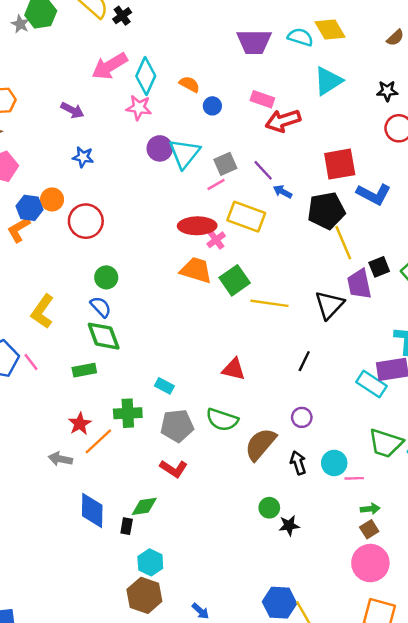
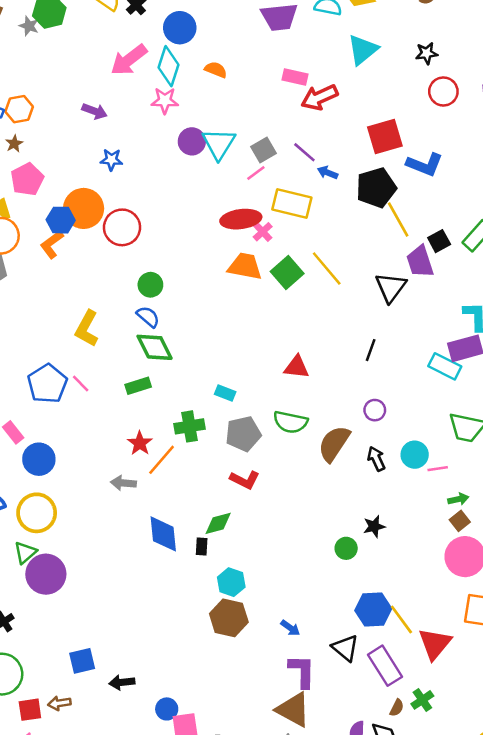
blue circle: (212, 106) -> (180, 28), moved, size x1.6
orange circle: (52, 199) -> (84, 208), size x1.6
yellow line: (269, 303) -> (327, 268), moved, turned 48
green circle: (269, 508) -> (346, 548), moved

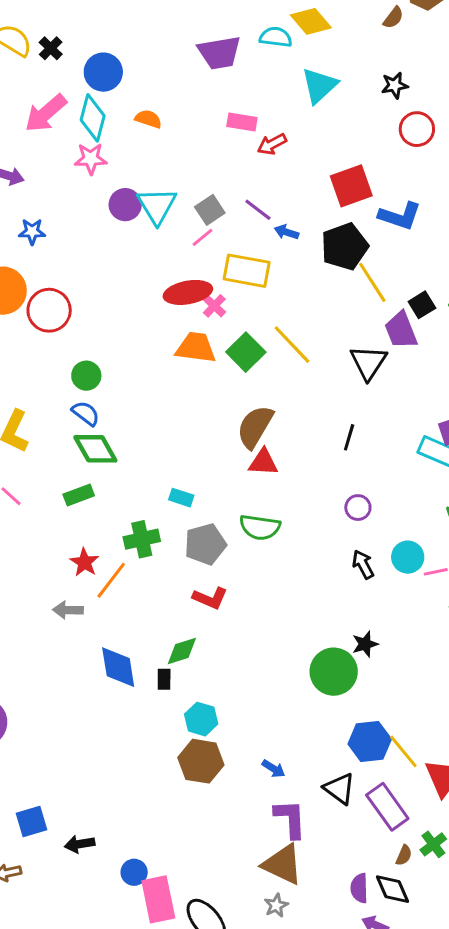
red arrow: (319, 97) -> (272, 144), size x0.7
brown semicircle: (334, 444) -> (255, 427), moved
green circle: (346, 548) -> (334, 672), size x1.8

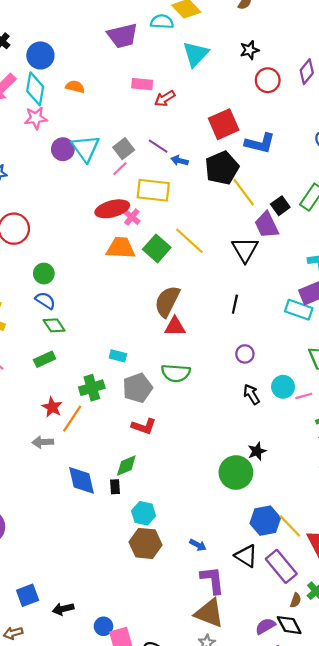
green diamond: (95, 449) -> (54, 325), size x0.7
purple semicircle: (359, 888) -> (265, 626), turned 66

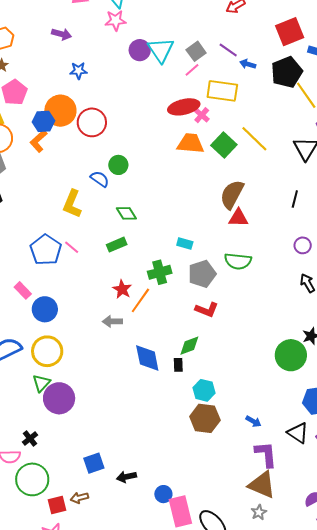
blue semicircle: (45, 300) -> (100, 179), moved

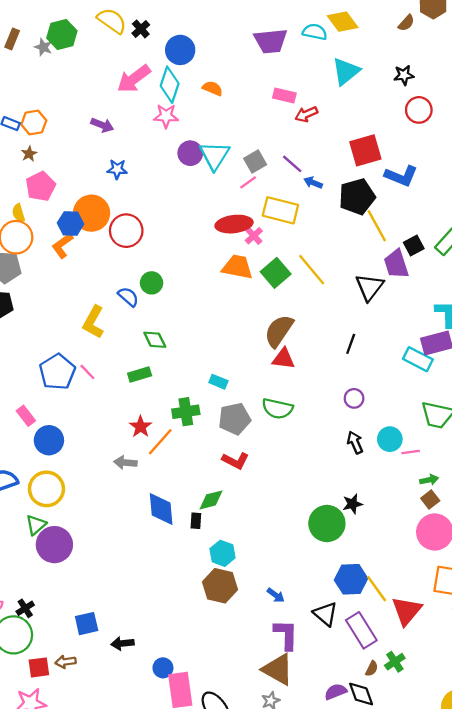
black cross: (30, 438) -> (25, 608), moved

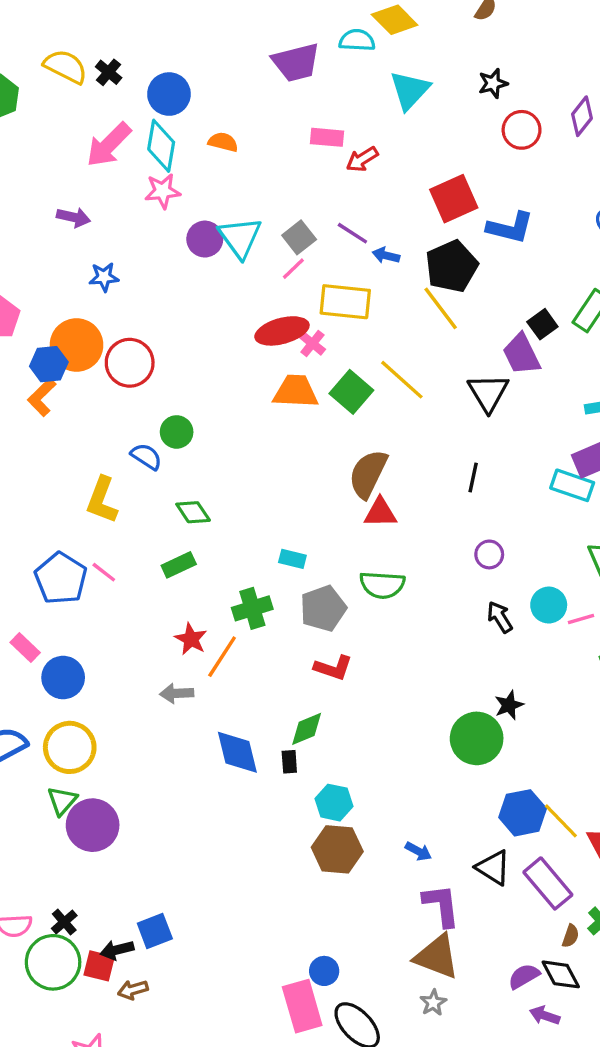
yellow line: (377, 226) -> (441, 308), moved
black arrow: (122, 643) -> (117, 950), moved
red square: (39, 667) -> (99, 966), moved, turned 30
blue circle: (163, 668) -> (324, 971), moved

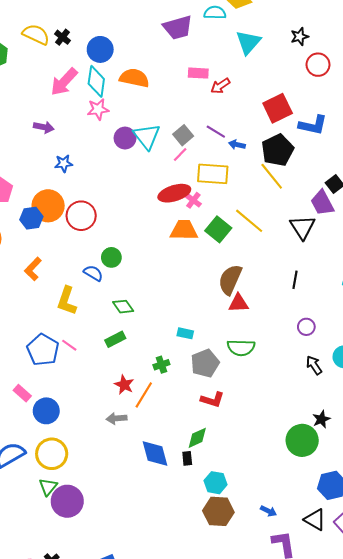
orange semicircle: (223, 142) -> (134, 78), size x1.6
orange L-shape: (42, 397) -> (33, 269), moved
green cross: (252, 608) -> (161, 365), size x0.7

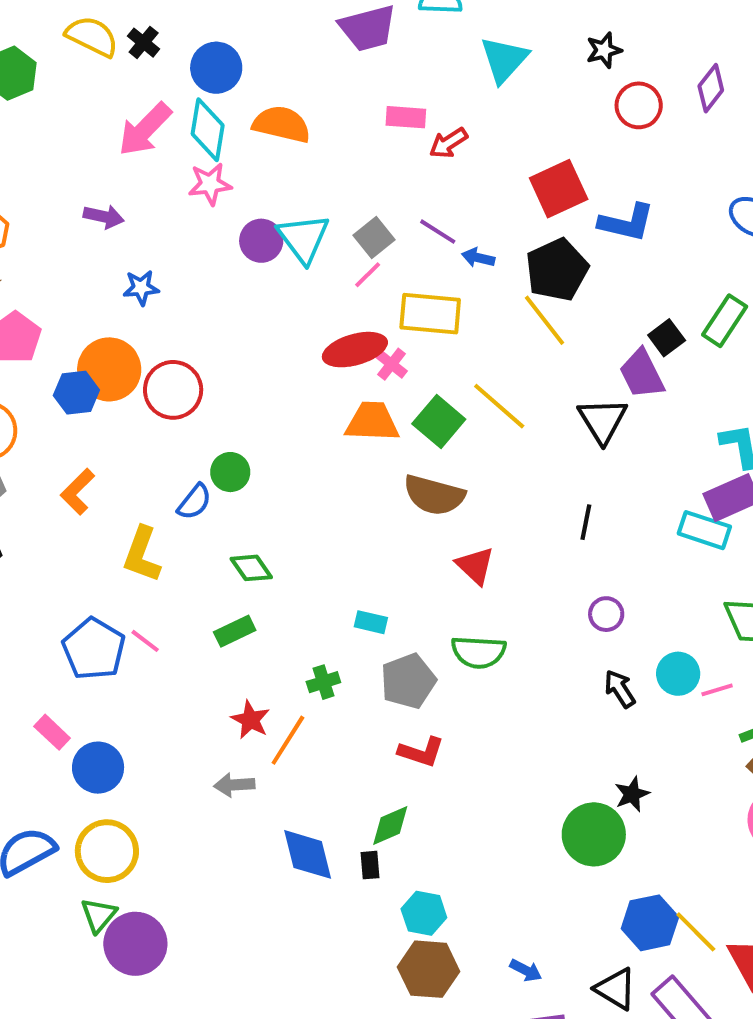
blue semicircle: (93, 273) -> (194, 502), turned 96
brown semicircle: (230, 280) -> (434, 495), moved, turned -100
red triangle: (238, 303) -> (475, 566), turned 45

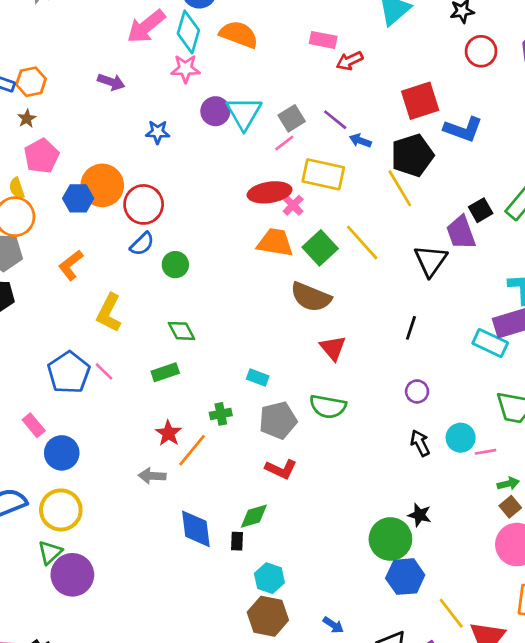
blue star: (141, 288) -> (158, 132), moved
blue semicircle: (194, 502) -> (142, 244), moved
black star: (632, 794) -> (420, 515), turned 30
blue hexagon: (650, 923) -> (405, 577), moved

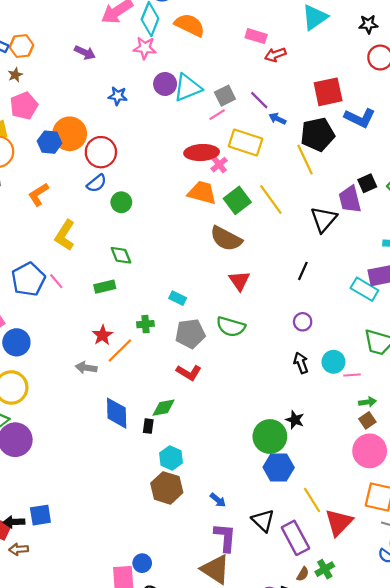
cyan triangle: (244, 113) -> (188, 88), turned 32

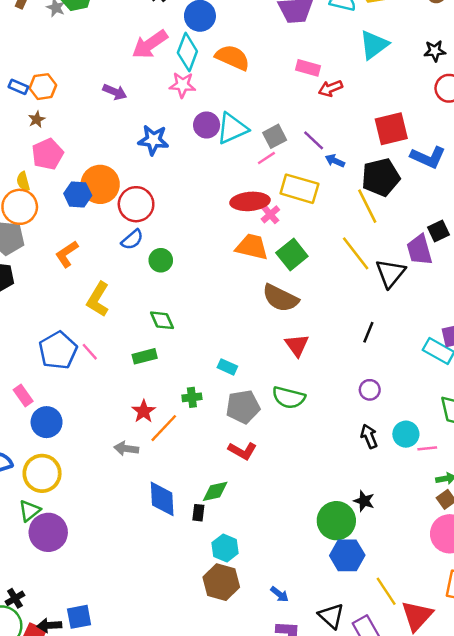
blue star: (118, 96) -> (153, 140), size x1.4
yellow line: (271, 199) -> (356, 253), moved

